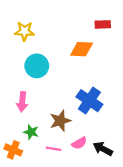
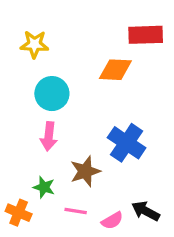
red rectangle: (103, 24) -> (146, 35), size x1.5
pink arrow: (22, 102) -> (49, 136), moved
pink semicircle: (79, 143) -> (112, 221), moved

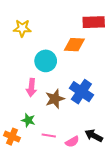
cyan circle: (52, 94) -> (46, 61), moved
brown star: (85, 171) -> (55, 99), moved

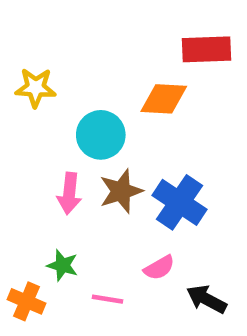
yellow star: (22, 28) -> (36, 88), moved
brown star: (55, 99) -> (121, 191), moved
pink semicircle: (72, 142) -> (159, 268), moved

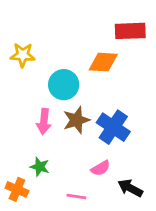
pink line: (108, 299) -> (76, 196), moved

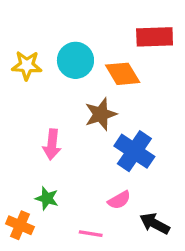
orange diamond: (103, 62) -> (123, 74), turned 56
cyan circle: (64, 85) -> (75, 60), moved
brown star: (76, 120) -> (101, 114), moved

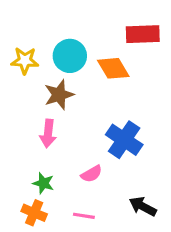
brown star: (101, 114) -> (59, 95), moved
pink semicircle: (119, 200) -> (92, 174), moved
orange cross: (20, 225) -> (34, 213), moved

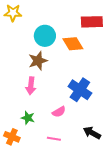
yellow star: (25, 61) -> (13, 13), moved
orange cross: (34, 213) -> (12, 137), moved

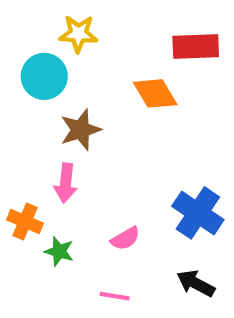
yellow star: (13, 13) -> (78, 34), moved
cyan circle: (45, 36) -> (44, 76), moved
blue cross: (80, 90) -> (198, 213), moved
orange cross: (12, 137) -> (25, 221), moved

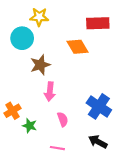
pink arrow: (66, 183) -> (50, 92), moved
orange cross: (25, 221) -> (12, 111), turned 35
pink semicircle: (125, 239) -> (63, 119), turned -80

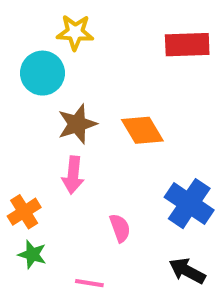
orange diamond: (78, 47) -> (142, 130), moved
pink arrow: (50, 92) -> (73, 175), moved
green star: (30, 126) -> (32, 254), moved
pink line: (57, 148) -> (89, 283), moved

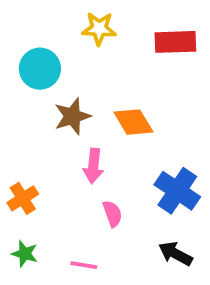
yellow star: (75, 32) -> (99, 29), moved
pink arrow: (73, 175) -> (93, 166), moved
green star: (32, 254) -> (25, 254), moved

